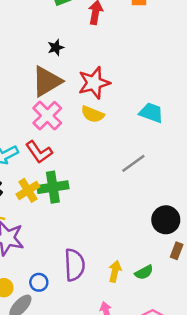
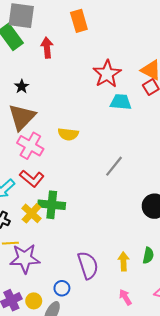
red star: (94, 83) -> (107, 74), moved
cyan trapezoid: (151, 113) -> (121, 102), moved
green cross: (53, 187) -> (52, 205), turned 30
green semicircle: (144, 272) -> (148, 255), turned -35

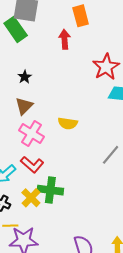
red arrow: (47, 48) -> (65, 39), moved
brown triangle: (22, 117) -> (24, 106), size x0.7

